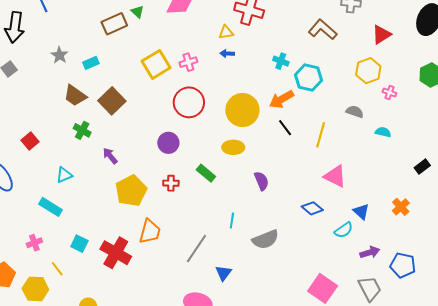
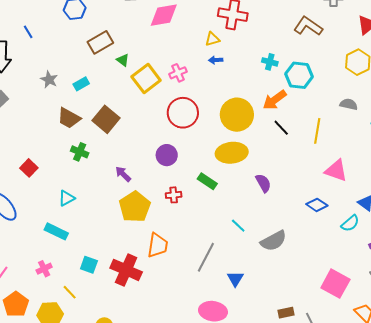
green triangle: (137, 12) -> (123, 60), moved
yellow ellipse: (233, 147) -> (232, 153), size x1.4
purple arrow: (110, 156) -> (123, 174), moved
cyan line: (232, 221) -> (238, 226), turned -49

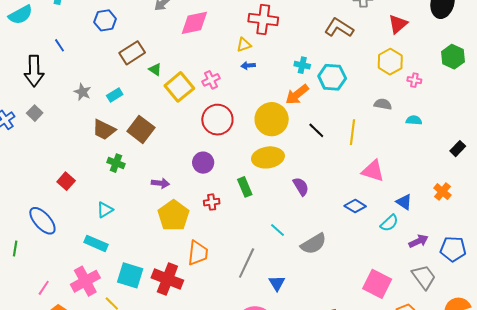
orange arrow: (275, 100) -> (297, 95), moved
purple arrow: (123, 174) -> (160, 183), turned 144
green rectangle: (207, 181) -> (245, 187), turned 36
cyan square: (89, 265) -> (130, 275), size x1.5
pink cross: (44, 269) -> (85, 281), size x1.8

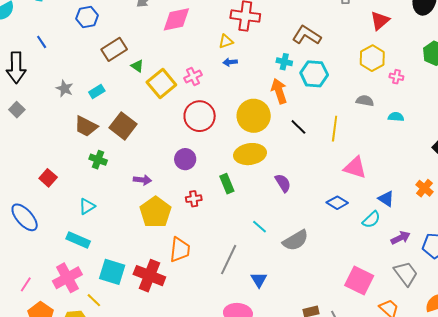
brown L-shape: (339, 28) -> (307, 35), moved
orange arrow: (297, 95) -> (279, 91), turned 110

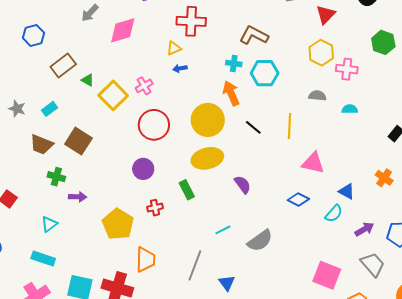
pink cross: (396, 77) -> (347, 69), size x1.5
purple arrow: (142, 180) -> (78, 197), moved
cyan line: (260, 227) -> (223, 230), turned -63

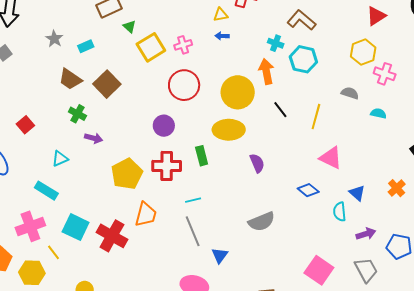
red cross: (155, 208) -> (167, 166), size x1.8
cyan semicircle: (334, 214) -> (340, 212), turned 120
cyan line: (223, 230) -> (193, 200), moved
gray line: (195, 265) -> (193, 231), turned -56

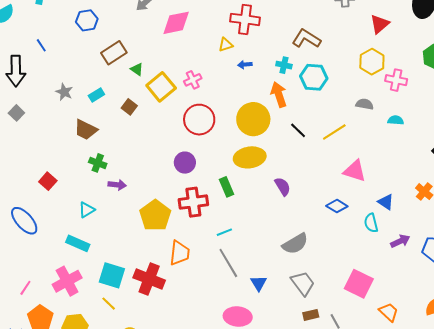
blue arrow: (222, 36) -> (245, 65), moved
brown square: (107, 84) -> (129, 107), moved, size x0.6
yellow line: (316, 117) -> (334, 132), turned 50
yellow line: (54, 252) -> (109, 304), moved
gray trapezoid: (366, 270) -> (303, 283), moved

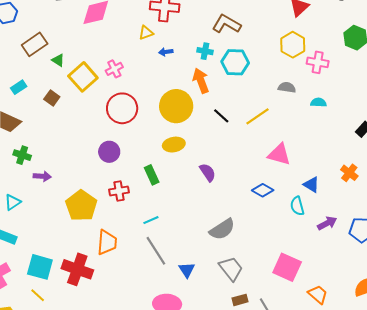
yellow ellipse: (250, 157) -> (174, 145), size x0.7
red cross: (193, 202) -> (119, 191), size x0.7

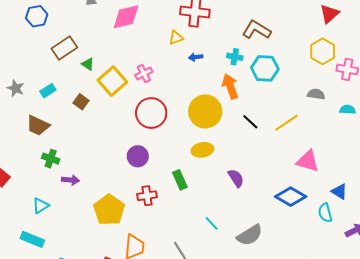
blue diamond: (263, 190) -> (291, 197), size x1.4
cyan line: (151, 220) -> (212, 223), moved, turned 70

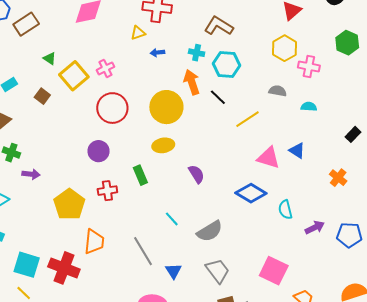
brown rectangle: (64, 48) -> (26, 24), moved
black line: (250, 122) -> (218, 97), moved
blue triangle: (339, 192) -> (297, 151), moved

